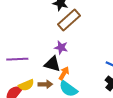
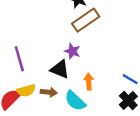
purple line: (17, 59) -> (19, 59), turned 70
orange arrow: (64, 73) -> (89, 82), moved, turned -40

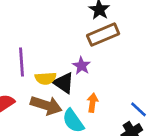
yellow semicircle: (26, 90) -> (46, 78), moved
brown arrow: (49, 92) -> (46, 105), size x1.6

